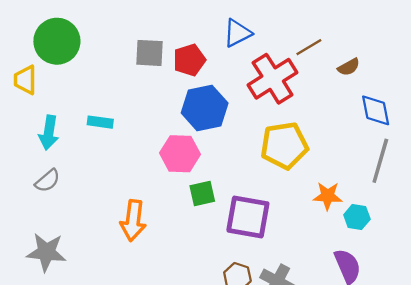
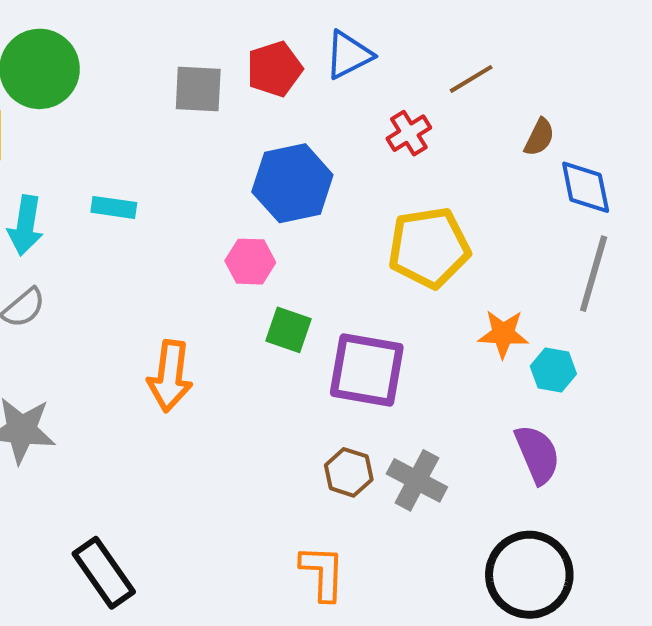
red pentagon: (189, 60) -> (274, 69), moved
brown semicircle: (349, 67) -> (539, 137), moved, turned -35
red cross: (273, 79) -> (409, 133), size x0.5
pink hexagon: (180, 154) -> (250, 262), size x0.7
green square: (202, 194) -> (288, 330), turned 32

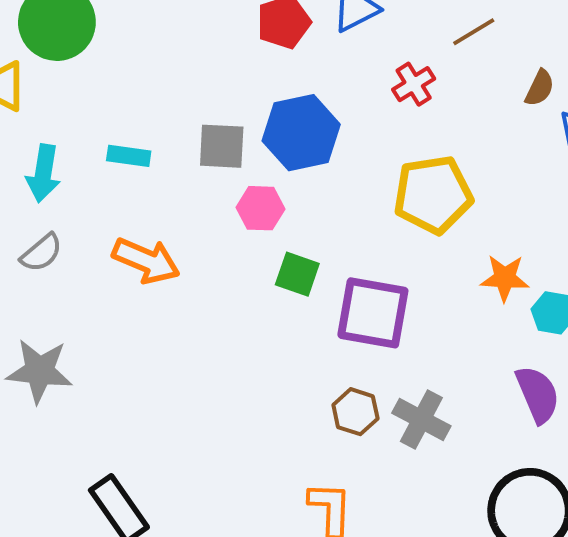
gray square: (198, 89) -> (222, 146), moved
orange arrow: (170, 376) -> (146, 261), moved, turned -74

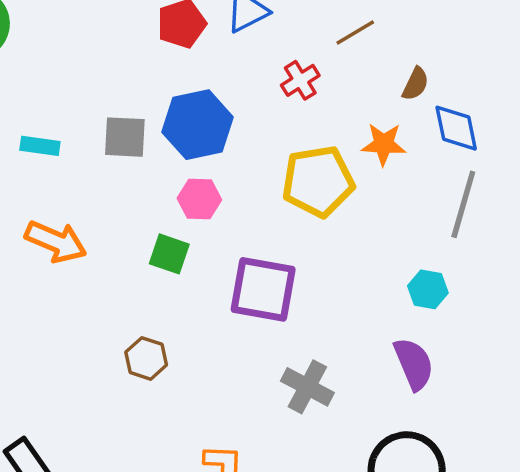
pink hexagon: (260, 208) -> (199, 199), moved
green square: (297, 274) -> (169, 254), moved
orange star: (505, 278) -> (384, 144), moved
brown hexagon: (355, 412) -> (146, 358), moved

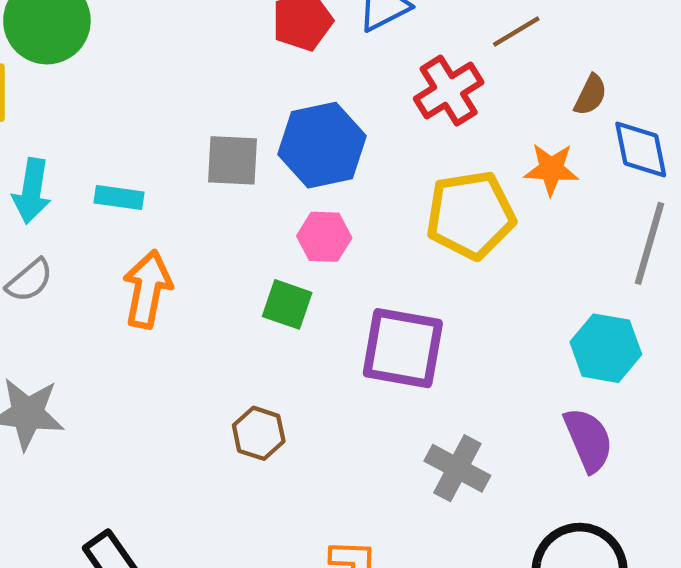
red cross: (300, 80) -> (449, 91), size x1.4
cyan rectangle: (40, 146) -> (119, 198), moved
orange arrow: (56, 242) -> (147, 289), turned -102
cyan hexagon: (428, 289) -> (606, 348), size x1.4

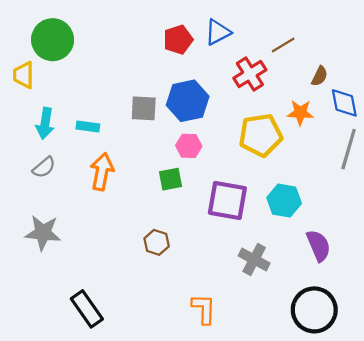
green square: (287, 304) -> (171, 179), turned -30
cyan hexagon: (606, 348) -> (284, 201), moved

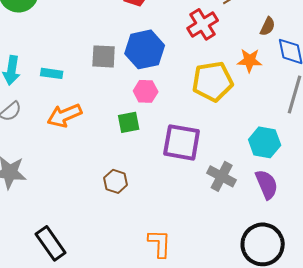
orange arrow: (102, 172) -> (65, 115), turned -124
cyan hexagon: (284, 201) -> (265, 142), moved
gray cross: (254, 260) -> (222, 176), moved

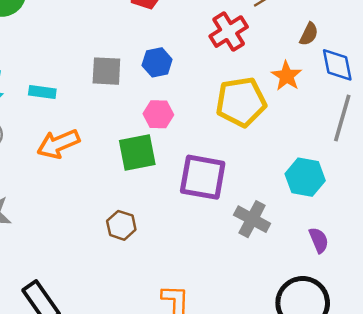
blue hexagon: (145, 49) -> (157, 62), size x0.6
orange star: (250, 60) -> (287, 76), turned 30
green square: (129, 122) -> (137, 152), size x1.4
purple semicircle: (267, 184) -> (319, 240), moved, size x0.7

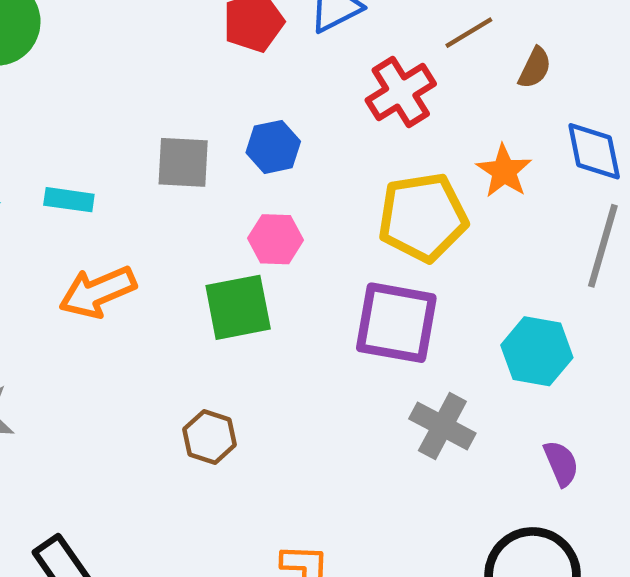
brown semicircle: (309, 34) -> (535, 68), moved
purple square: (203, 177) -> (396, 323), moved

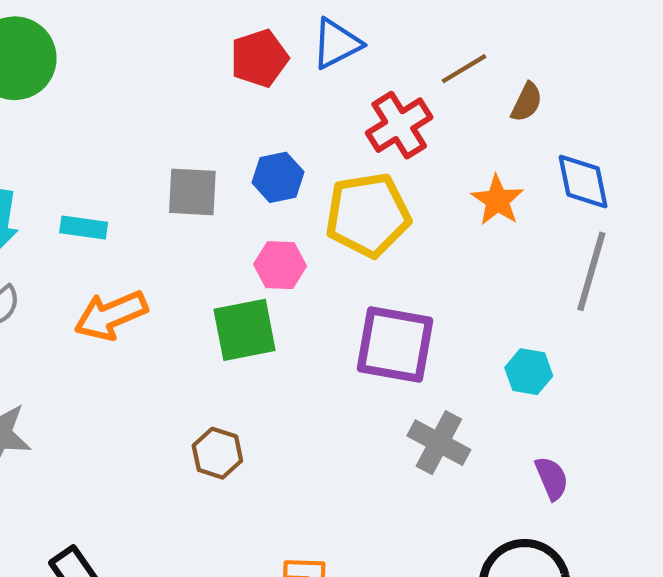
yellow pentagon: (423, 217) -> (368, 215), moved
cyan hexagon: (537, 351) -> (529, 372), size x0.7

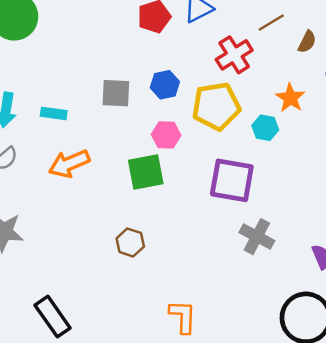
cyan hexagon: (529, 372) -> (265, 128), moved

